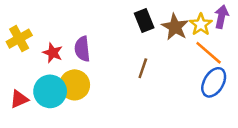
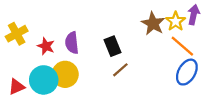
black rectangle: (144, 21) -> (112, 46), moved
brown line: (143, 68) -> (120, 70), moved, turned 30

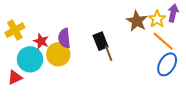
brown line: (120, 70) -> (109, 53), moved, turned -70
yellow circle: (65, 74) -> (58, 54), moved
cyan circle: (44, 80) -> (30, 59), moved

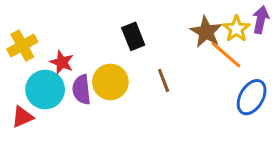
purple semicircle: (64, 38) -> (82, 90), moved
black rectangle: (101, 41) -> (133, 36), moved
orange line: (163, 41) -> (226, 55), moved
yellow circle: (58, 54) -> (110, 82), moved

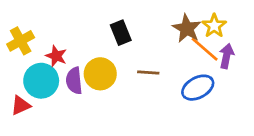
purple arrow: (261, 20) -> (227, 56), moved
brown line: (164, 80) -> (148, 72), turned -65
blue ellipse: (252, 97) -> (198, 88), moved, turned 32

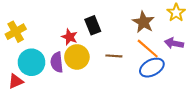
yellow star: (214, 26) -> (176, 13), moved
orange line: (205, 49) -> (148, 49), moved
red star: (56, 56) -> (70, 37), moved
purple arrow: (227, 56) -> (174, 43), turned -90

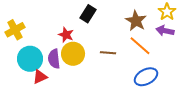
black rectangle: (93, 25) -> (88, 14), moved, turned 54
purple arrow: (174, 43) -> (165, 31), moved
blue ellipse: (152, 68) -> (146, 77), moved
red triangle: (16, 81) -> (40, 77), moved

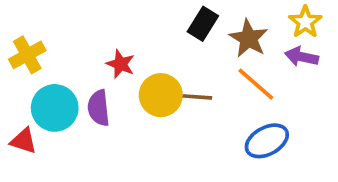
black rectangle: (88, 14) -> (203, 24), moved
yellow circle: (73, 54) -> (161, 95), moved
red triangle: (40, 77) -> (24, 141), moved, turned 42

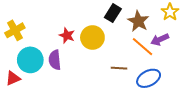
purple arrow: (302, 57) -> (160, 40), moved, turned -36
yellow circle: (161, 95) -> (92, 37), moved
brown line: (197, 97) -> (119, 68), moved
red triangle: (24, 141) -> (13, 78), turned -42

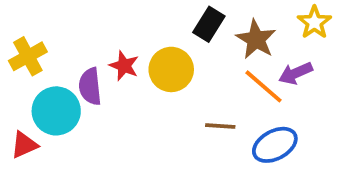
purple semicircle: (55, 60) -> (90, 86), moved

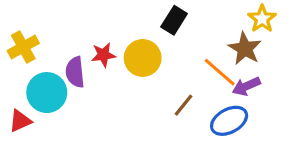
brown star: (256, 39) -> (245, 49), moved
red star: (124, 66) -> (103, 55), turned -30
purple arrow: (296, 73) -> (246, 86), moved
brown line: (220, 126) -> (183, 105), turned -55

